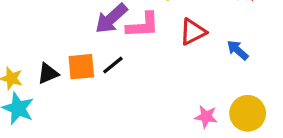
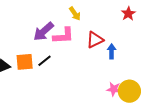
blue arrow: (238, 50) -> (112, 51), moved, turned 48
pink star: (206, 117) -> (114, 89), moved

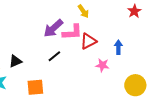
red triangle: (95, 40) -> (88, 41), moved
orange square: (25, 62) -> (35, 87), moved
pink star: (114, 89) -> (102, 65), moved

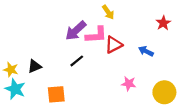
red star: (134, 11) -> (163, 23), moved
blue arrow: (118, 47) -> (146, 51), turned -64
pink star: (102, 65) -> (129, 84), moved

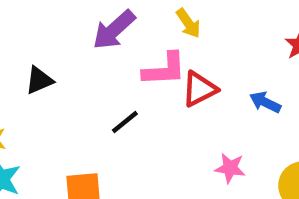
purple arrow: (76, 31) -> (114, 30), moved
black triangle: (35, 66) -> (39, 80), moved

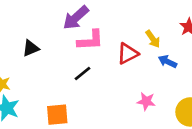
yellow arrow: (188, 23) -> (153, 39), moved
pink L-shape: (164, 69) -> (90, 40), moved

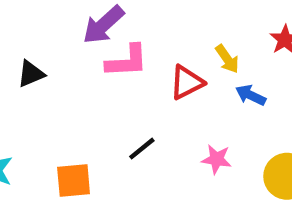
black line: (82, 73) -> (142, 149), moved

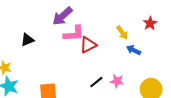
red triangle: (187, 82) -> (88, 45), moved
black line: (142, 149) -> (96, 82), moved

